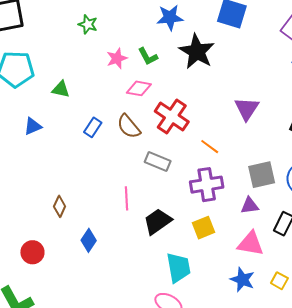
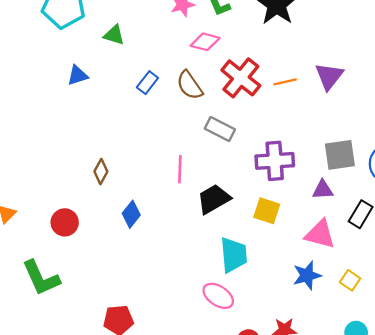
orange line: (210, 147) -> (285, 82), moved, turned -54
yellow square: (204, 228) -> (267, 211), turned 35
blue star: (242, 280) -> (307, 275), turned 30

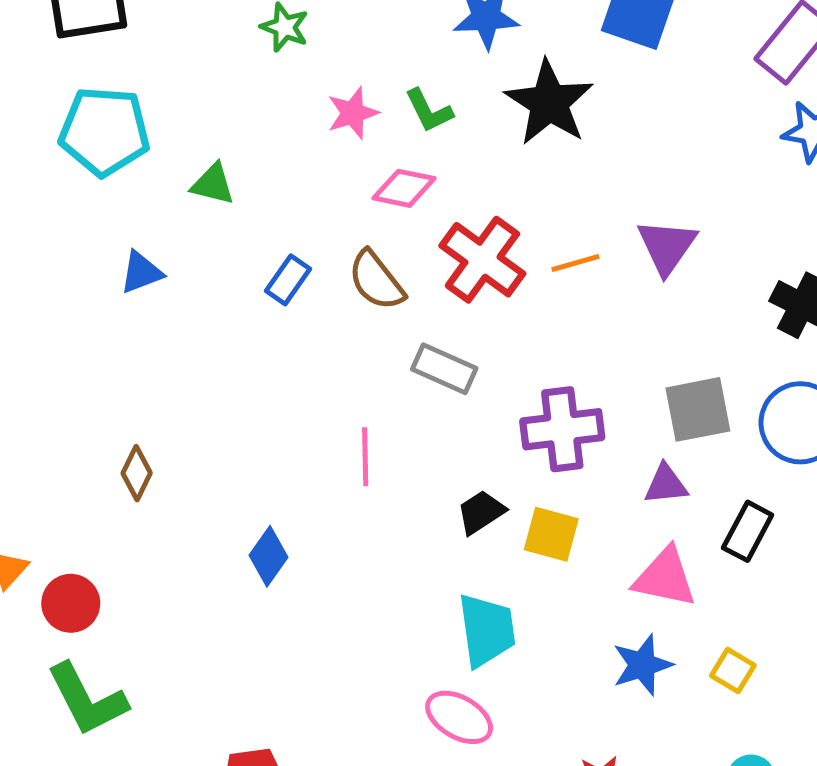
brown diamond: (101, 172) -> (137, 473), moved
black trapezoid: (214, 199) -> (481, 512), moved, size x0.7
red circle: (65, 222) -> (71, 603), moved

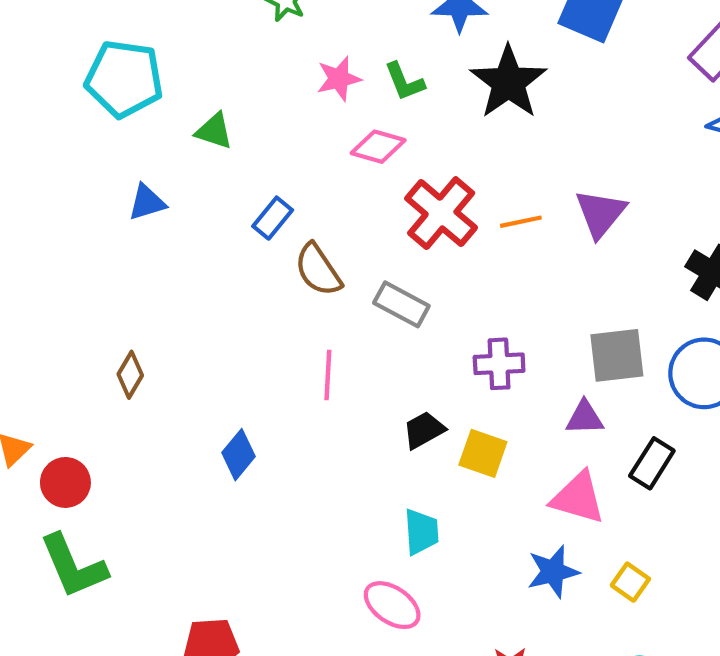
brown semicircle: (376, 281) -> (318, 270), moved
purple cross: (562, 429) -> (499, 364), size x0.7
cyan trapezoid: (487, 630) -> (421, 532), size x0.7

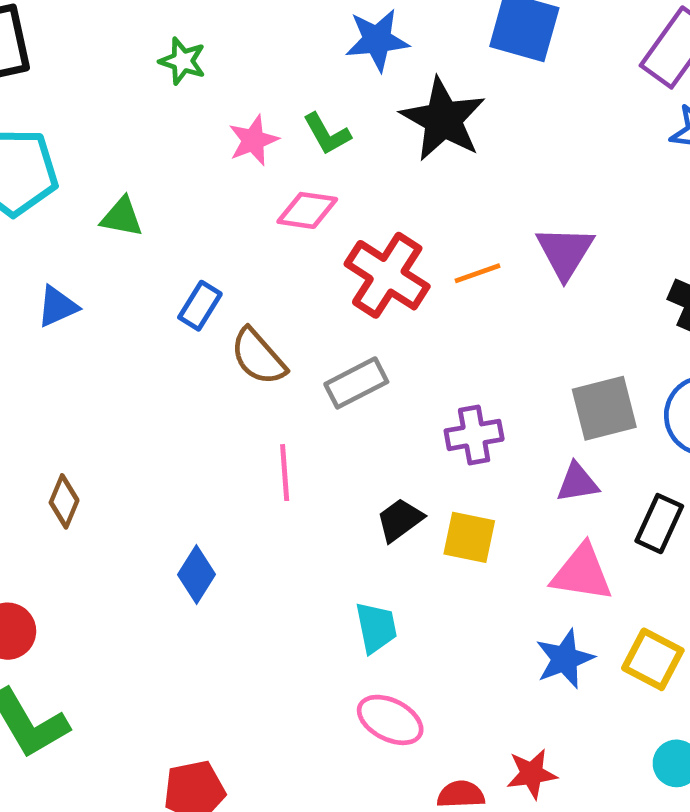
gray rectangle: (401, 304) -> (356, 383), turned -48
cyan trapezoid: (421, 532) -> (376, 627), moved
yellow square: (630, 582) -> (653, 659), size x1.4

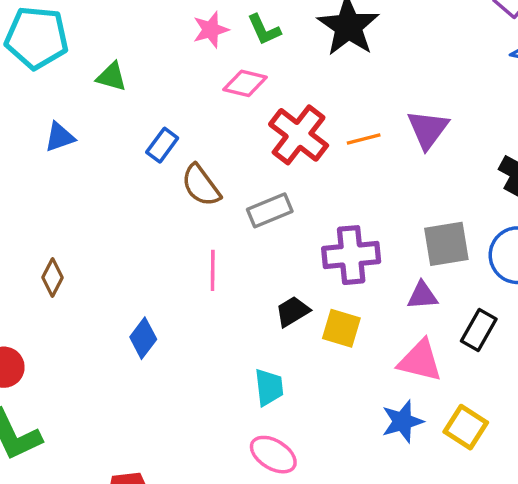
purple cross: (474, 435) -> (351, 255), size x1.4

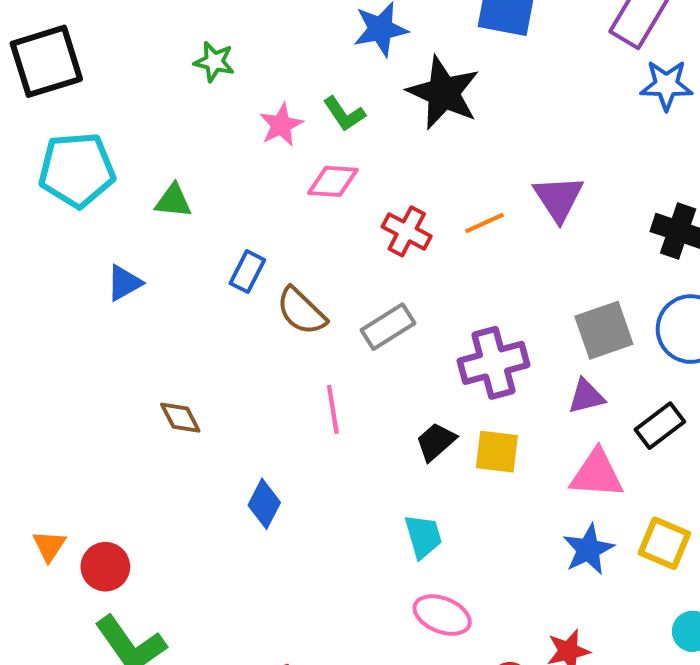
red cross: (299, 135) -> (407, 231), size x0.7
brown diamond: (53, 277) -> (180, 418), moved, turned -45
black rectangle: (479, 330) -> (660, 426), turned 33

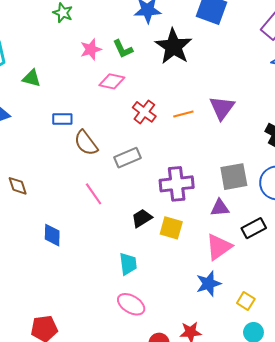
blue rectangle: (247, 272) -> (62, 119), turned 54
pink line: (333, 409) -> (94, 194), turned -35
pink triangle: (597, 474) -> (219, 247), turned -48
blue diamond: (264, 504) -> (52, 235), turned -35
yellow square: (664, 543) -> (246, 301), moved, size x0.7

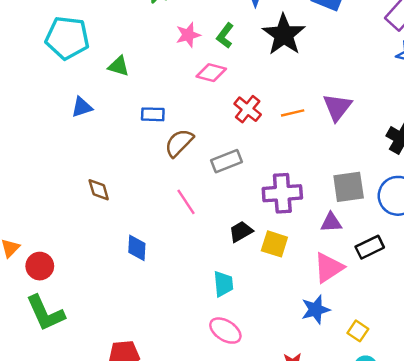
green L-shape: (123, 49) -> (225, 36), turned 60
brown semicircle: (86, 143) -> (179, 143), turned 80

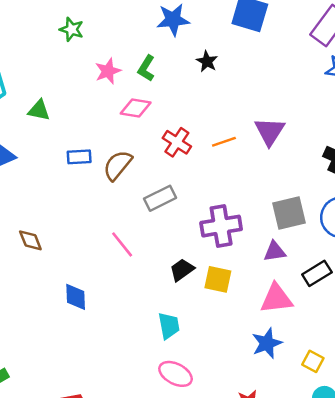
black star: (284, 35) -> (207, 61), size x0.5
brown semicircle: (179, 143) -> (118, 165), moved
pink triangle: (329, 268) -> (276, 299), turned 32

